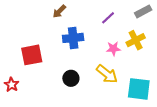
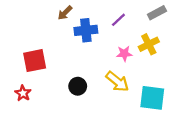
blue cross: (73, 38) -> (86, 30), moved
red star: (12, 85) -> (23, 93), moved

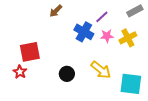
blue cross: (86, 30) -> (84, 32), moved, turned 36
pink star: (124, 54) -> (107, 36), moved
red star: (23, 93) -> (20, 72), moved

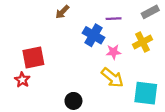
purple line: (102, 17) -> (114, 19), turned 40
pink star: (107, 36) -> (114, 52), moved
black circle: (67, 74) -> (73, 101), moved

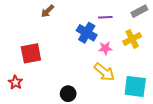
brown arrow: (62, 12) -> (47, 11), moved
red star: (22, 80) -> (15, 82), moved

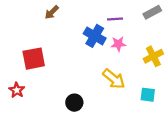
yellow cross: (132, 39) -> (153, 56), moved
pink star: (105, 48) -> (118, 44), moved
cyan square: (135, 86) -> (148, 95), size x0.6

